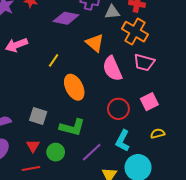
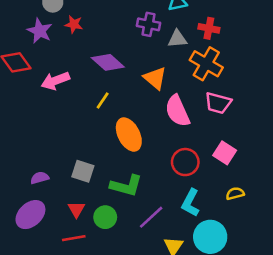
purple diamond: (66, 18) -> (108, 62), moved, turned 30
pink square: (149, 102) -> (225, 153), turned -30

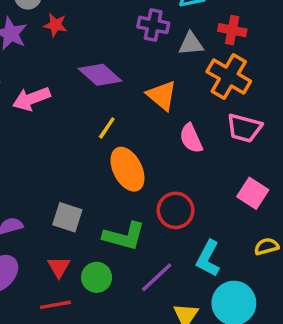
yellow line: (103, 100) -> (107, 128), moved
pink semicircle: (177, 111) -> (191, 138), size x0.7
red circle: (185, 162) -> (176, 210), moved

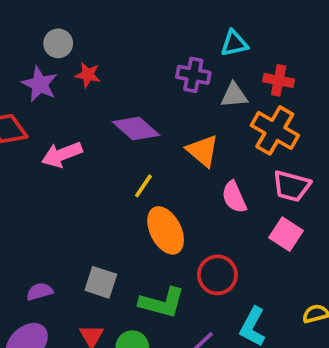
pink square: (253, 193) -> (286, 234), moved

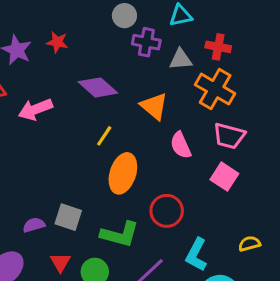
gray circle: (58, 43) -> (124, 16), moved
orange ellipse: (166, 230) -> (123, 173), turned 45
purple semicircle: (40, 292) -> (34, 225), moved

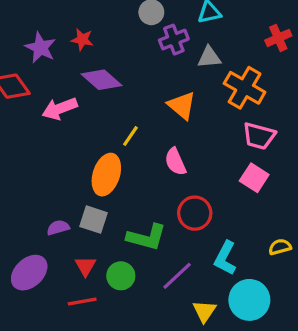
purple cross: (146, 42) -> (174, 40), turned -32
red cross: (218, 47) -> (278, 38), moved, turned -35
purple diamond: (98, 87) -> (102, 80), moved
pink semicircle: (181, 145) -> (175, 162), moved
orange ellipse: (123, 173) -> (106, 175), moved

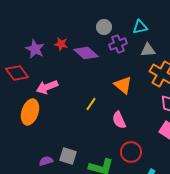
gray triangle: (209, 57) -> (148, 50), moved
purple diamond: (102, 80) -> (86, 53), moved
orange ellipse: (106, 175) -> (30, 112), moved

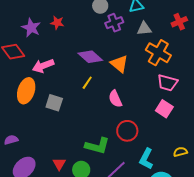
purple diamond: (86, 53) -> (90, 57), moved
gray square: (68, 156) -> (54, 103), moved
purple semicircle: (46, 161) -> (11, 140), moved

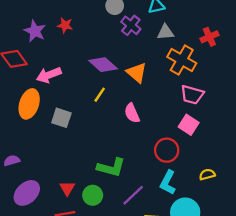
red cross: (179, 22) -> (209, 37), moved
purple cross: (114, 23) -> (131, 25), turned -30
red circle: (127, 131) -> (167, 150), moved

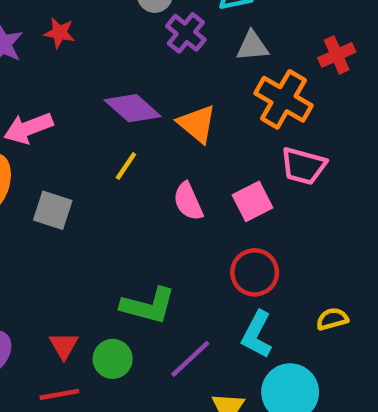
pink square: (189, 125) -> (252, 201), moved, turned 30

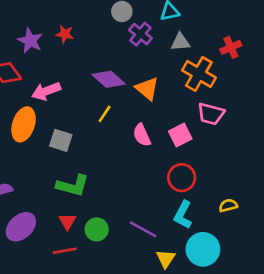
green L-shape: (148, 306) -> (73, 186), moved
purple line: (190, 359) -> (143, 229), turned 72

